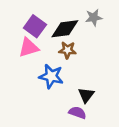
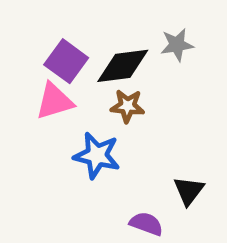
black triangle: (86, 95) -> (189, 191), moved

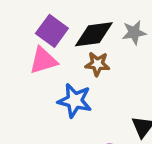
gray star: (177, 45) -> (134, 33), moved

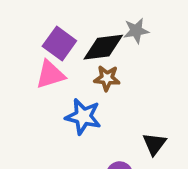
gray star: (134, 33) -> (136, 31), moved

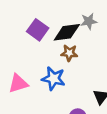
pink triangle: (50, 75) -> (18, 83), moved

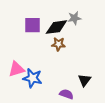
purple square: (38, 30) -> (32, 25), turned -36
blue star: (53, 79) -> (32, 78), moved

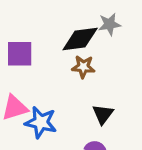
purple square: (32, 25) -> (20, 54), moved
black triangle: (84, 80) -> (103, 114), moved

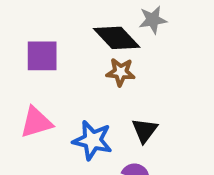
black diamond: (80, 39) -> (117, 38), turned 54
blue star: (41, 122) -> (92, 140), moved

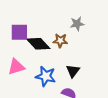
gray star: (153, 20) -> (77, 24), moved
black diamond: (117, 38) -> (38, 44), moved

